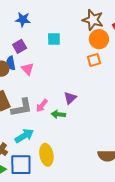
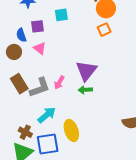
purple square: (20, 46) -> (37, 26), moved, turned 32
blue semicircle: (11, 63) -> (21, 35), moved
purple triangle: (70, 98) -> (86, 71), size x1.6
green arrow: (58, 114) -> (85, 90), moved

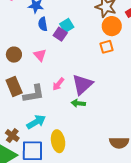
cyan square: (61, 15) -> (67, 25), turned -32
purple square: (37, 26) -> (60, 34), moved, turned 32
blue semicircle: (21, 35) -> (43, 24), moved
pink arrow: (59, 82) -> (58, 84), moved

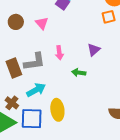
pink arrow: (58, 84) -> (59, 53), turned -48
purple triangle: (82, 84) -> (94, 50), moved, size x0.6
brown rectangle: (14, 87) -> (14, 68), moved

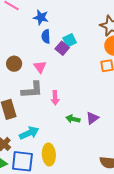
purple triangle: (94, 50) -> (92, 118), moved
gray L-shape: (34, 62) -> (32, 90), moved

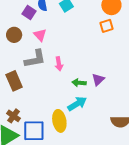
purple square: (62, 48) -> (29, 12), moved
cyan arrow: (29, 133) -> (77, 104), moved

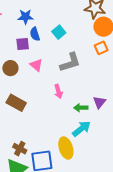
purple square: (29, 12) -> (23, 44), turned -32
gray L-shape: (35, 59) -> (70, 62), moved
brown rectangle: (14, 81) -> (16, 103), moved, turned -30

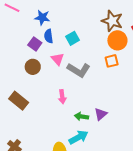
purple square: (23, 44) -> (35, 44), turned 32
gray L-shape: (70, 62) -> (79, 70), turned 40
pink triangle: (36, 65) -> (58, 59), moved
brown circle: (10, 68) -> (33, 67), moved

